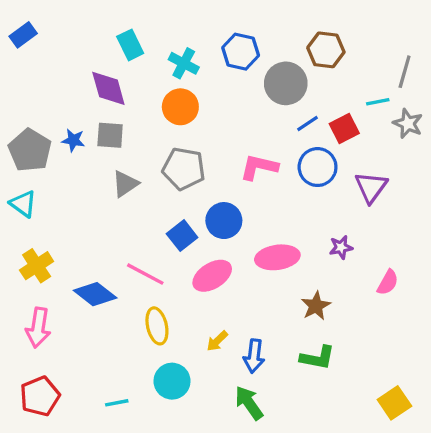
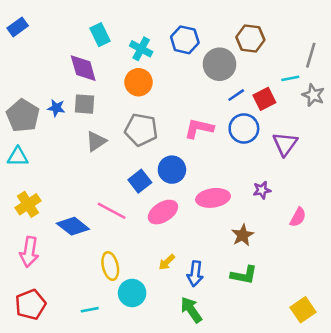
cyan triangle: (23, 204) -> (18, 157), turned -35
yellow ellipse: (157, 326) -> (110, 266), moved

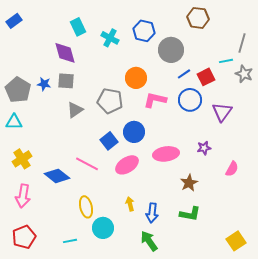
brown hexagon: (250, 39) -> (198, 18), moved
orange circle: (139, 82) -> (136, 78), moved
yellow arrow: (167, 262) -> (130, 204), turned 120

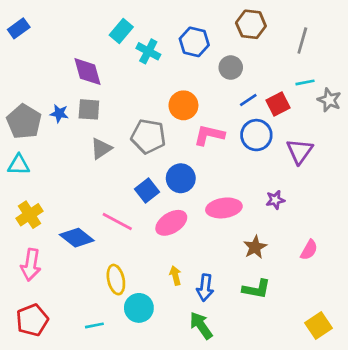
brown hexagon: (198, 18) -> (251, 24), moved
cyan rectangle: (78, 27) -> (121, 31), moved, turned 66
gray line: (242, 43) -> (302, 41), moved
gray circle: (171, 50) -> (231, 68), size x0.7
pink semicircle: (232, 169) -> (309, 250), moved

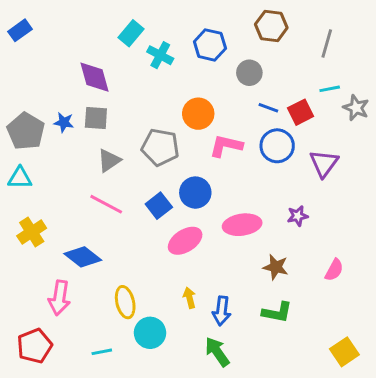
blue line: (248, 100) -> (268, 108), turned 54
pink line: (117, 221) -> (106, 204), moved
brown star: (255, 247) -> (276, 267), turned -30
pink arrow: (31, 265) -> (59, 298), moved

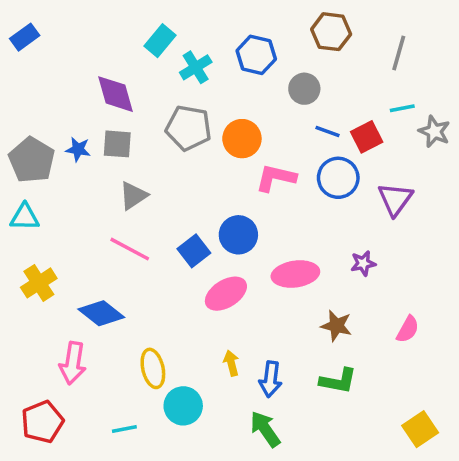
cyan cross: (160, 55) -> (196, 67), turned 30
gray pentagon: (160, 147) -> (189, 128), moved

